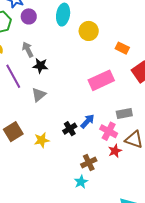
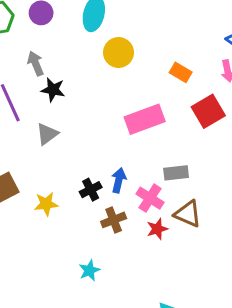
yellow circle: (89, 31) -> (119, 52), moved
blue arrow: (87, 121) -> (119, 180), turned -35
brown cross: (89, 163) -> (114, 220), moved
cyan star: (81, 182) -> (89, 270), moved

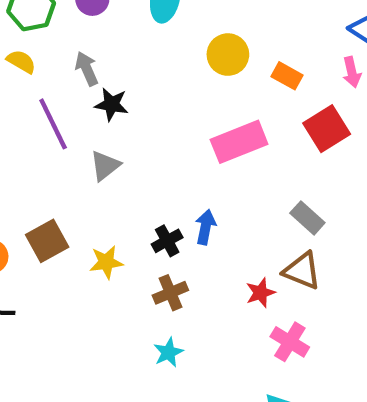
yellow circle: (119, 52) -> (228, 55), moved
gray rectangle: (176, 173) -> (307, 218), moved, turned 50
pink cross: (150, 198) -> (290, 342), moved
brown cross: (114, 220) -> (170, 293), moved

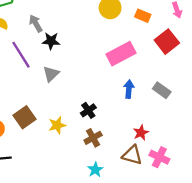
blue arrow: (206, 227) -> (129, 89), moved
brown triangle: (302, 271) -> (132, 155), moved

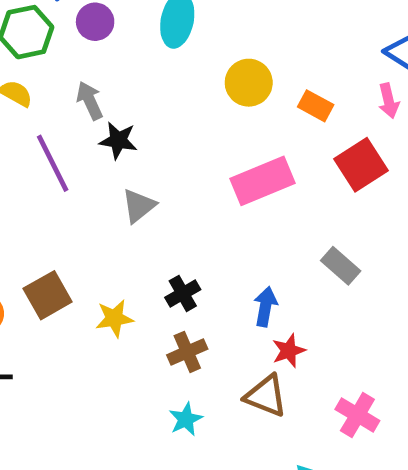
gray triangle: (51, 74) -> (139, 206), moved
blue arrow: (129, 89) -> (265, 307), moved
pink cross: (159, 157) -> (357, 415), moved

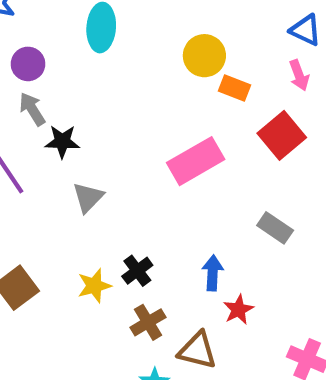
purple circle: (95, 22) -> (28, 64), moved
yellow circle: (249, 83) -> (204, 56), moved
yellow star: (114, 318) -> (94, 286), moved
brown triangle: (266, 396) -> (197, 350), moved

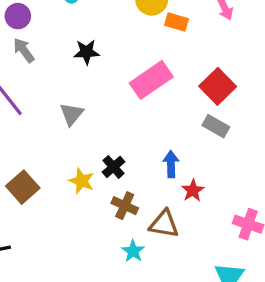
red square: (282, 135) -> (218, 86), moved
black star: (62, 141) -> (87, 52), moved
yellow star: (94, 286) -> (82, 181), turned -30
brown cross: (148, 322) -> (125, 206), turned -30

